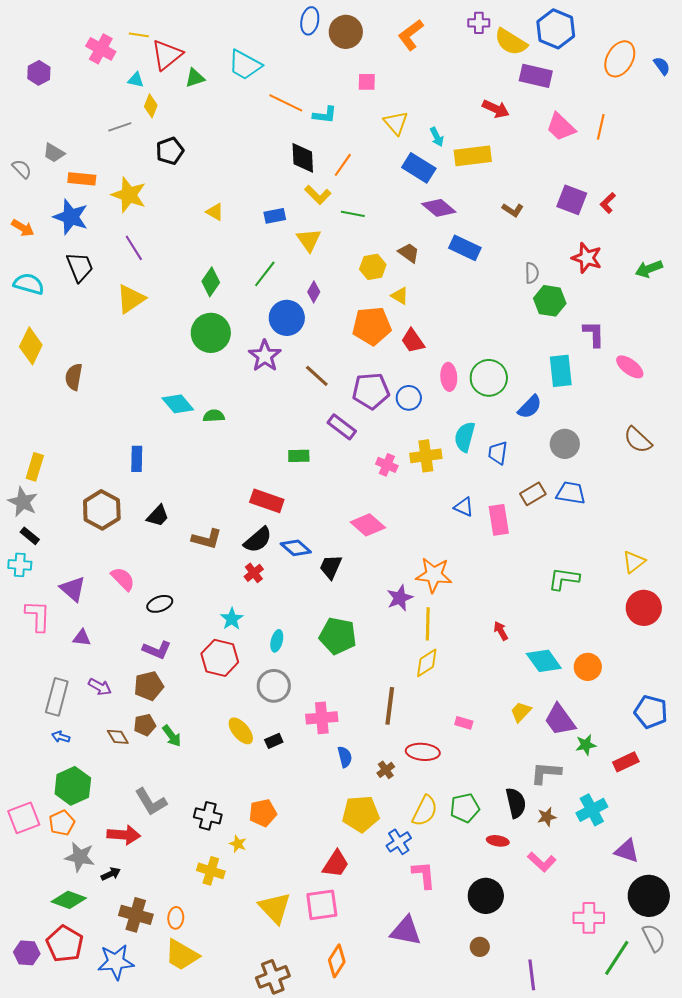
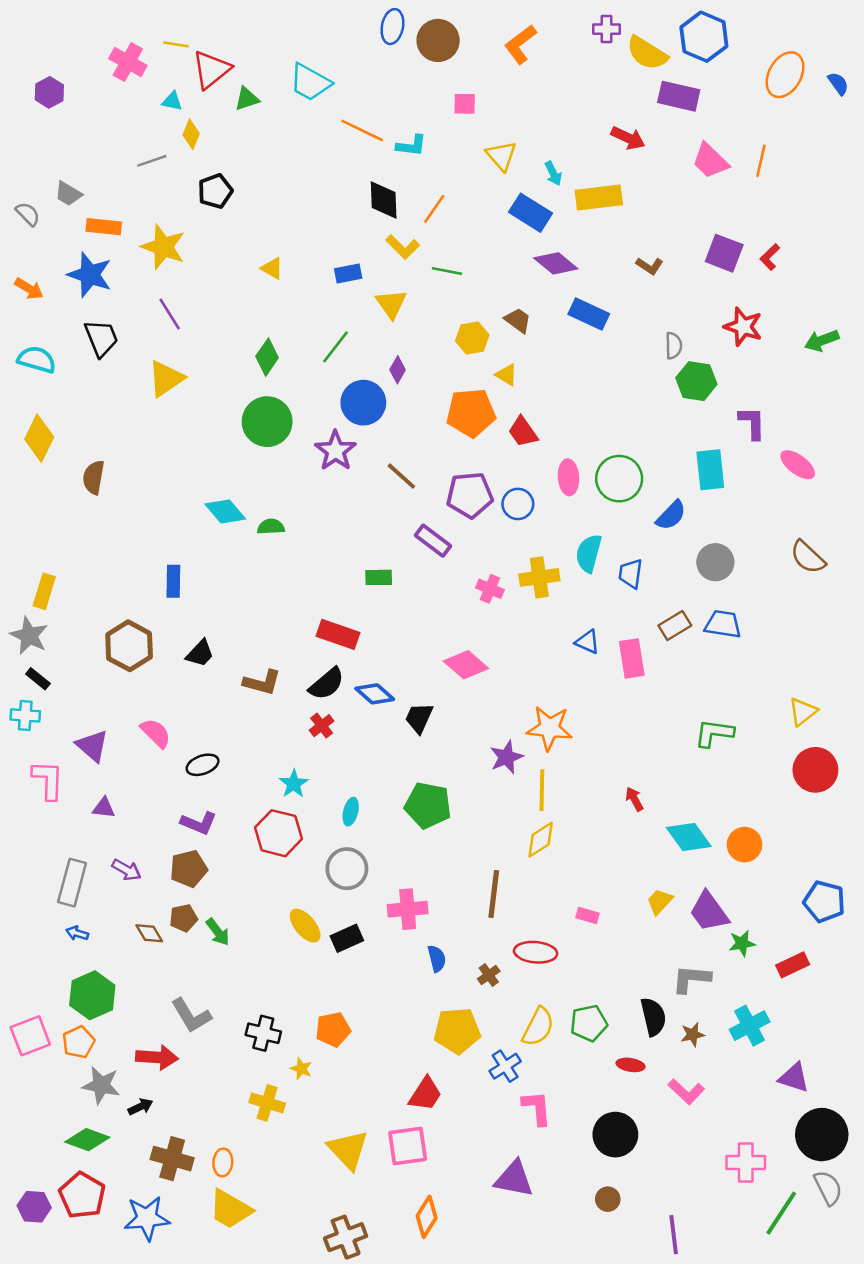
black rectangle: (274, 741) -> (347, 938), size x1.4

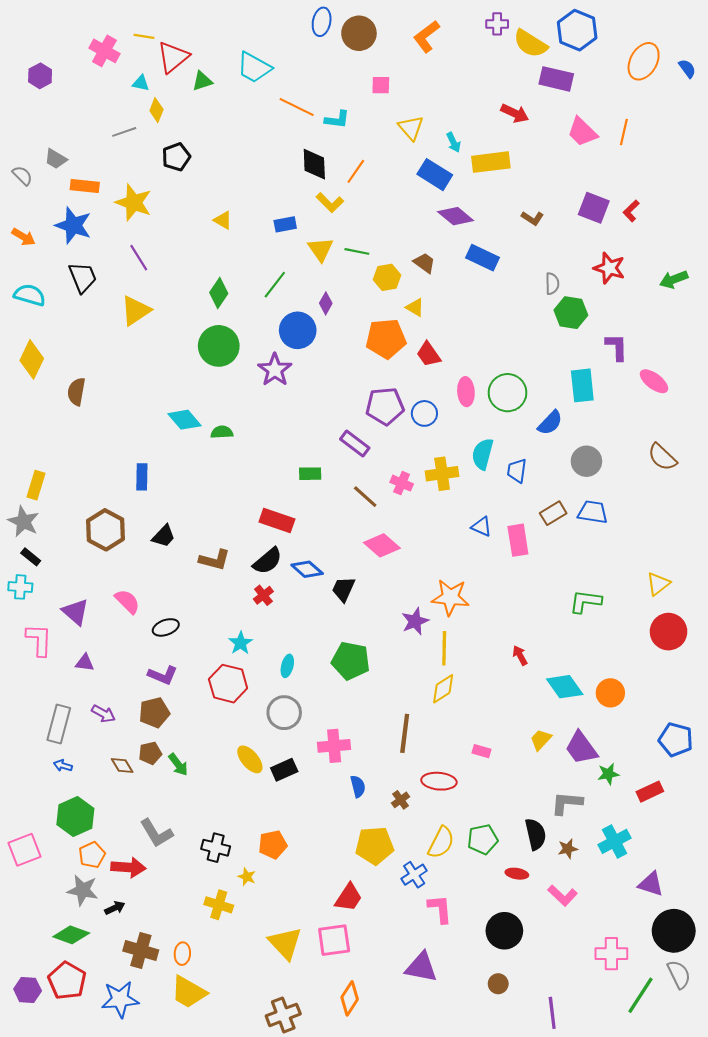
green line: (447, 271) -> (357, 251), moved
brown line: (401, 476) -> (365, 497), moved
orange pentagon: (78, 1042) -> (92, 855), moved

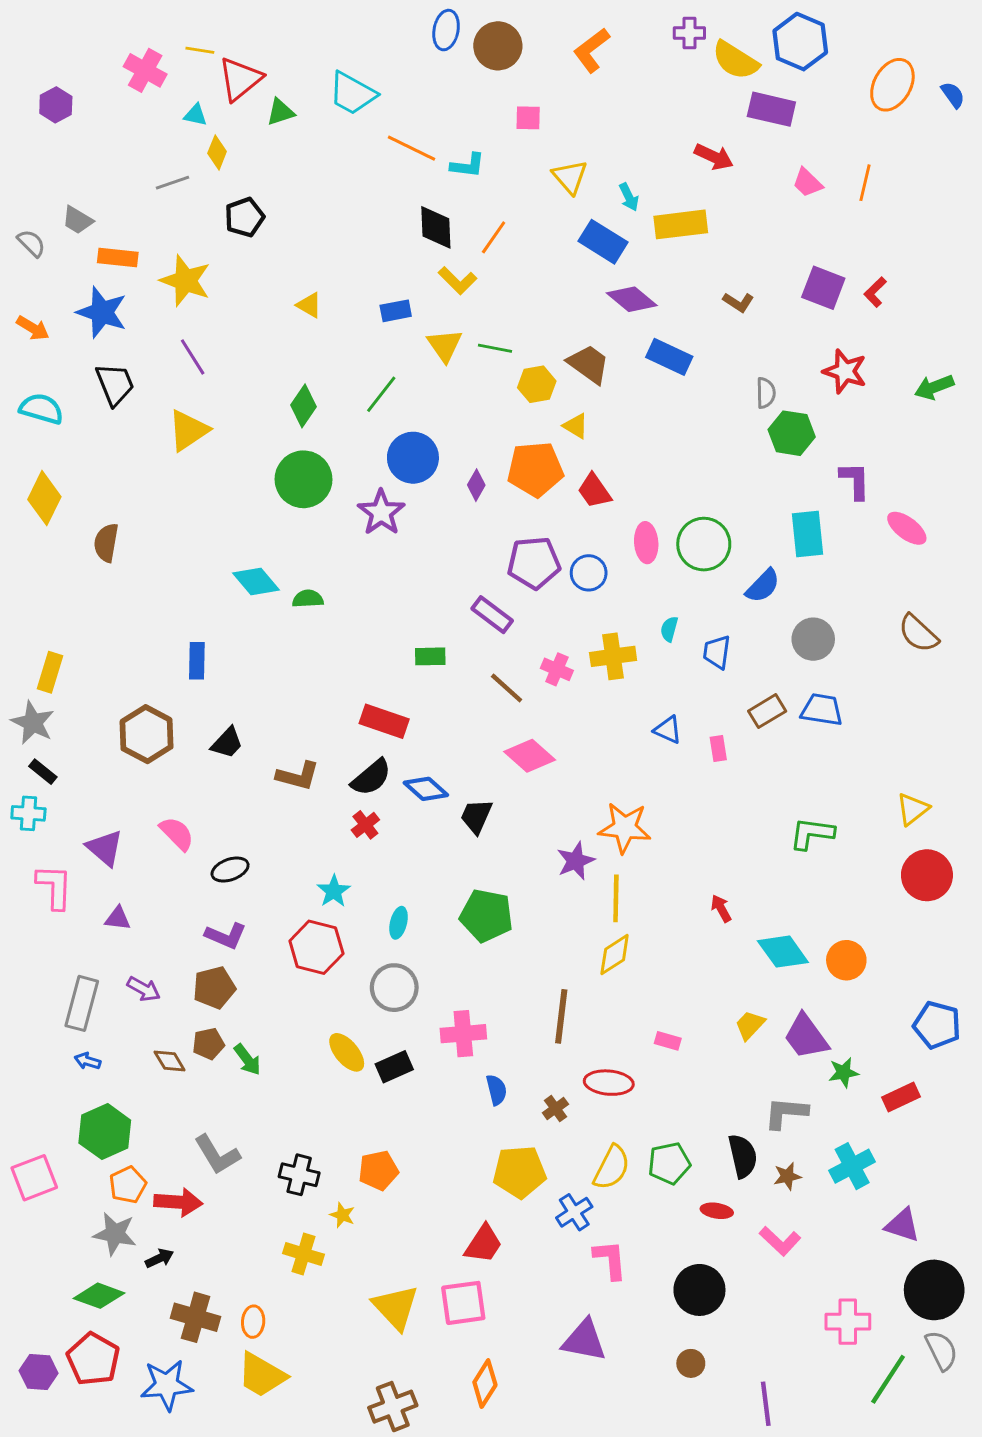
pink trapezoid: (582, 132) -> (807, 183), size x0.7
brown trapezoid: (424, 263) -> (589, 364), size x1.4
purple diamond: (326, 303) -> (476, 485), moved
cyan semicircle: (483, 454) -> (669, 629), size x0.6
pink rectangle: (518, 540) -> (718, 749), size x0.6

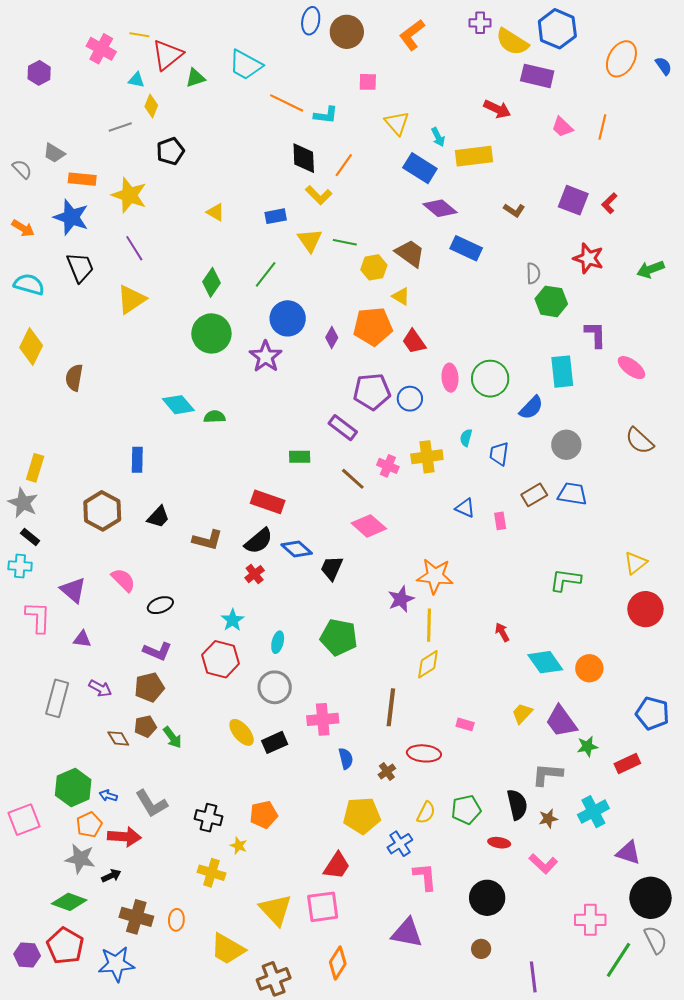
blue arrow: (88, 1061) -> (108, 796), moved
yellow semicircle: (612, 1168) -> (426, 813), size x0.7
yellow trapezoid: (262, 1375) -> (228, 949), moved

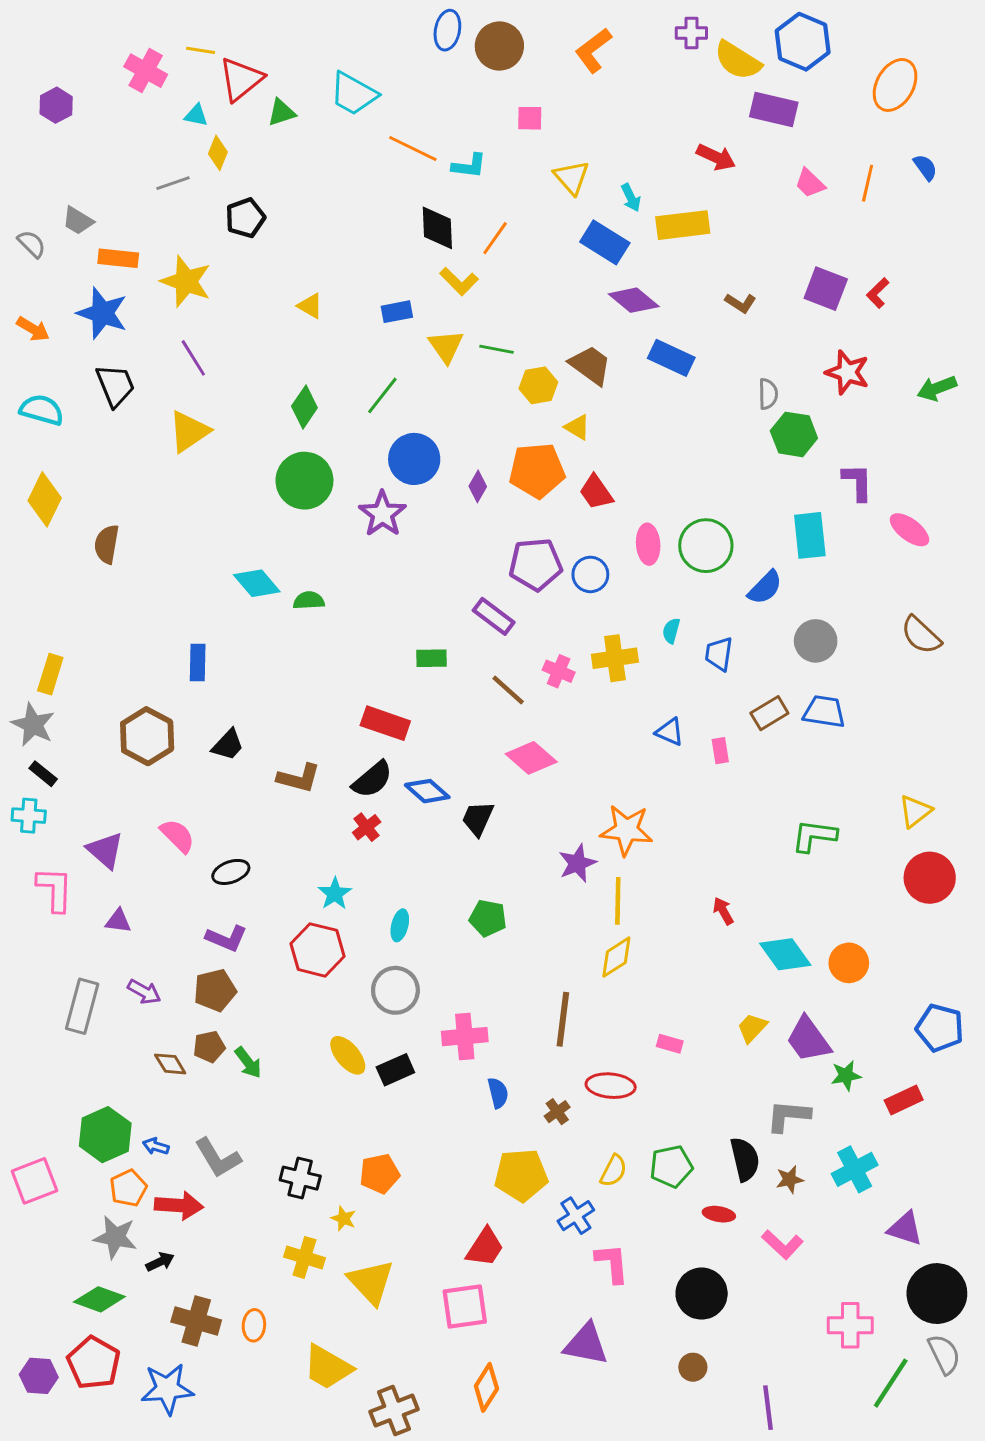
blue semicircle: (664, 66) -> (925, 167), moved
green pentagon: (339, 637) -> (488, 918), size x0.7
yellow triangle: (276, 910) -> (371, 1282), moved

